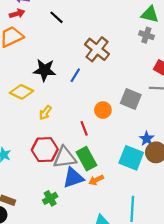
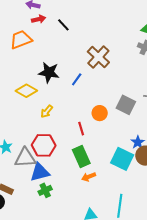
red arrow: (17, 14) -> (39, 19), moved
gray triangle: (65, 157) -> (25, 158), moved
blue triangle: (73, 178) -> (40, 172), moved

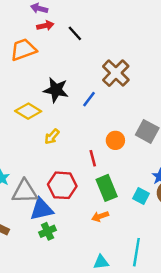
red hexagon: (44, 145) -> (62, 185), moved
green rectangle: (81, 157) -> (107, 188), moved
cyan square: (122, 159) -> (141, 196), size x0.6

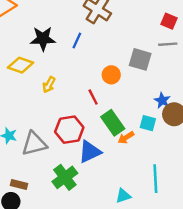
blue triangle: (42, 209) -> (90, 152), moved
orange arrow: (100, 216) -> (126, 138), moved
green cross: (48, 231) -> (65, 177), size x1.5

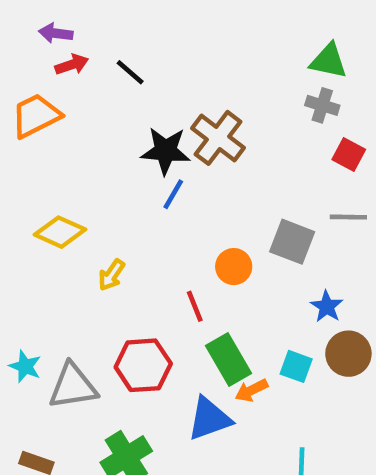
red square: (169, 21) -> (349, 155), moved
black star: (43, 39) -> (166, 151), moved
blue star: (162, 100) -> (327, 307), moved
blue triangle: (90, 152) -> (209, 419), moved

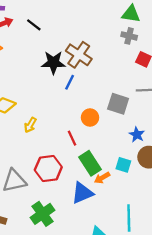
blue line: (173, 194) -> (70, 82), moved

